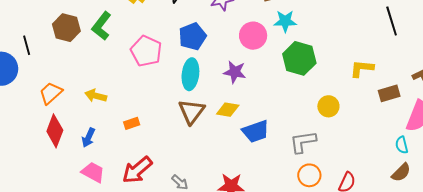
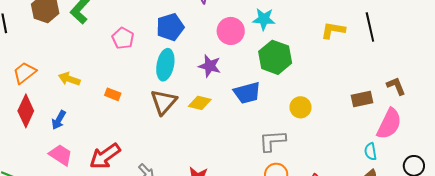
pink pentagon: (146, 51) -> (123, 38), size x0.7
yellow L-shape: (362, 68) -> (333, 30), moved
orange rectangle: (132, 123) -> (113, 94), moved, turned 35
blue trapezoid: (256, 131) -> (247, 93), moved

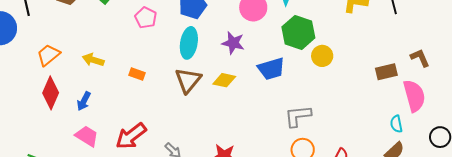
yellow circle: (301, 107) -> (322, 56), moved
pink semicircle: (389, 124) -> (414, 96), turned -40

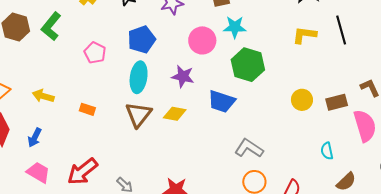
yellow circle: (322, 56) -> (302, 100), moved
blue trapezoid: (271, 69) -> (222, 101), turned 36
gray L-shape: (298, 116) -> (249, 148), turned 40
cyan semicircle: (396, 124) -> (327, 151), moved

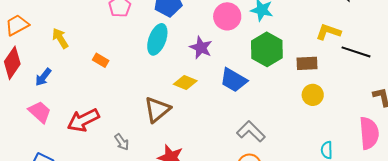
black line: (341, 30) -> (356, 52), moved, turned -68
yellow arrow: (43, 96) -> (60, 38), turned 30
brown rectangle: (337, 102) -> (307, 63), moved
brown triangle: (139, 115) -> (157, 110), moved

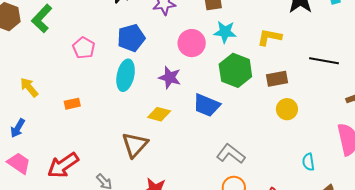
yellow L-shape: (328, 32) -> (269, 37), moved
orange rectangle: (101, 60) -> (72, 104), turned -35

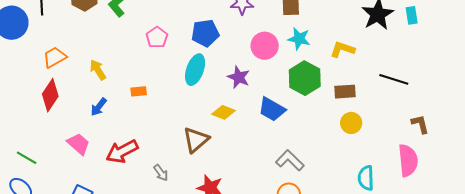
blue arrow: (18, 128) -> (99, 107), moved
cyan semicircle: (308, 162) -> (366, 178), size x1.4

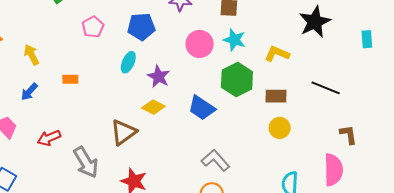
cyan rectangle: (412, 15) -> (367, 39), moved
cyan ellipse: (195, 70) -> (128, 62), size x0.7
purple star: (239, 77) -> (159, 77), moved
red arrow: (122, 151) -> (49, 138), size x0.7
gray arrow: (161, 173) -> (86, 162), size x1.8

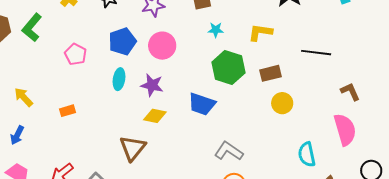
cyan star: (234, 40) -> (216, 30), size x0.7
pink circle: (200, 44) -> (162, 46), moved
blue arrow: (29, 92) -> (17, 135), moved

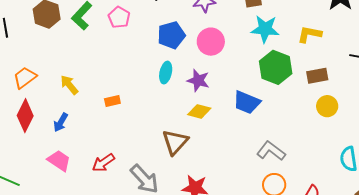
cyan star: (216, 30) -> (265, 29), size x1.8
pink pentagon: (76, 54) -> (119, 17), moved

